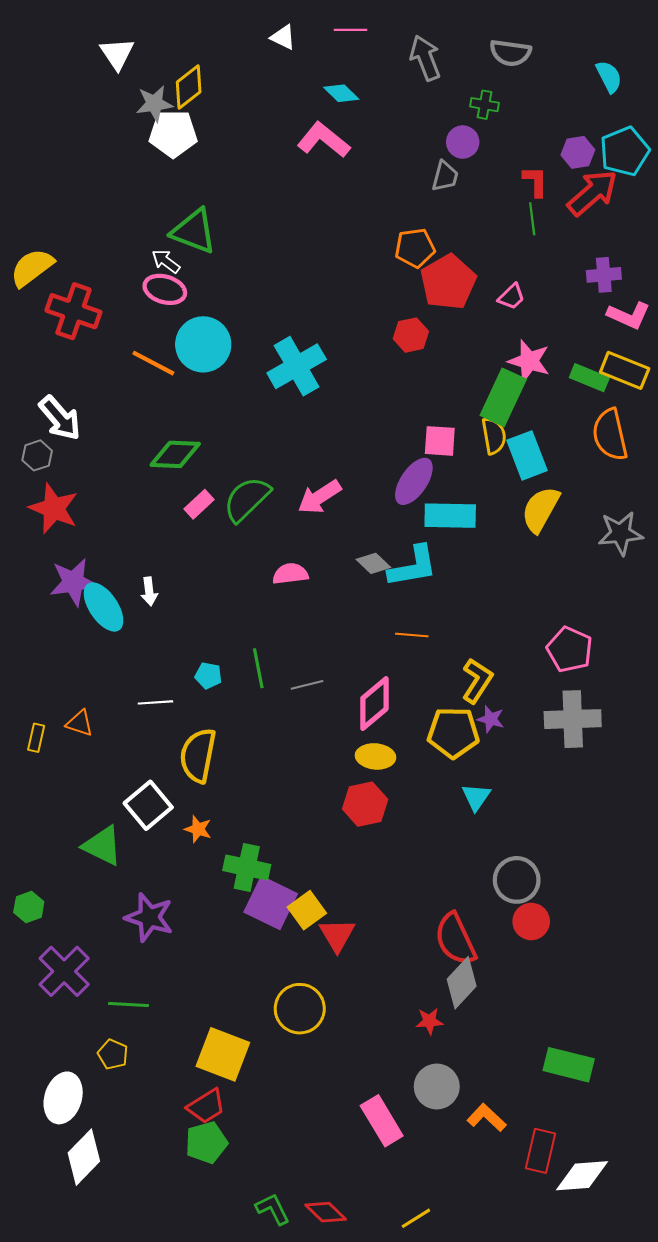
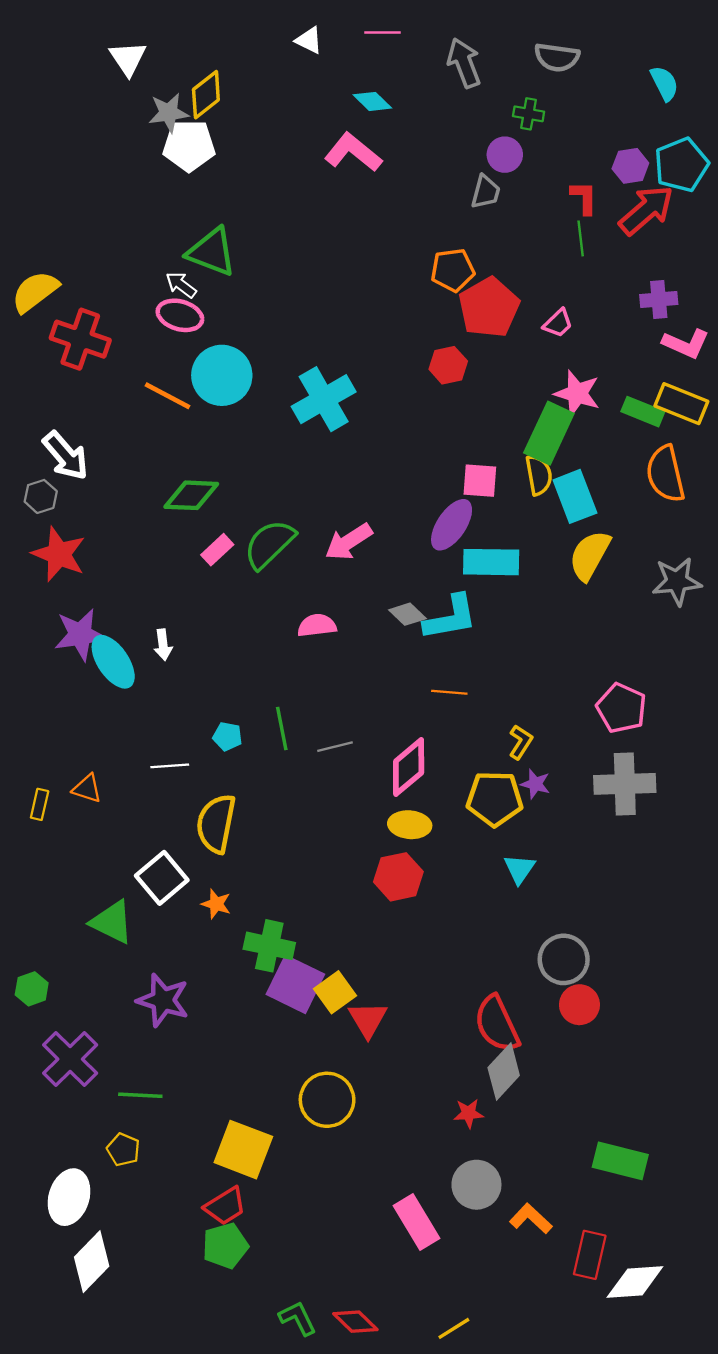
yellow L-shape: (477, 681) -> (521, 742), size x0.7

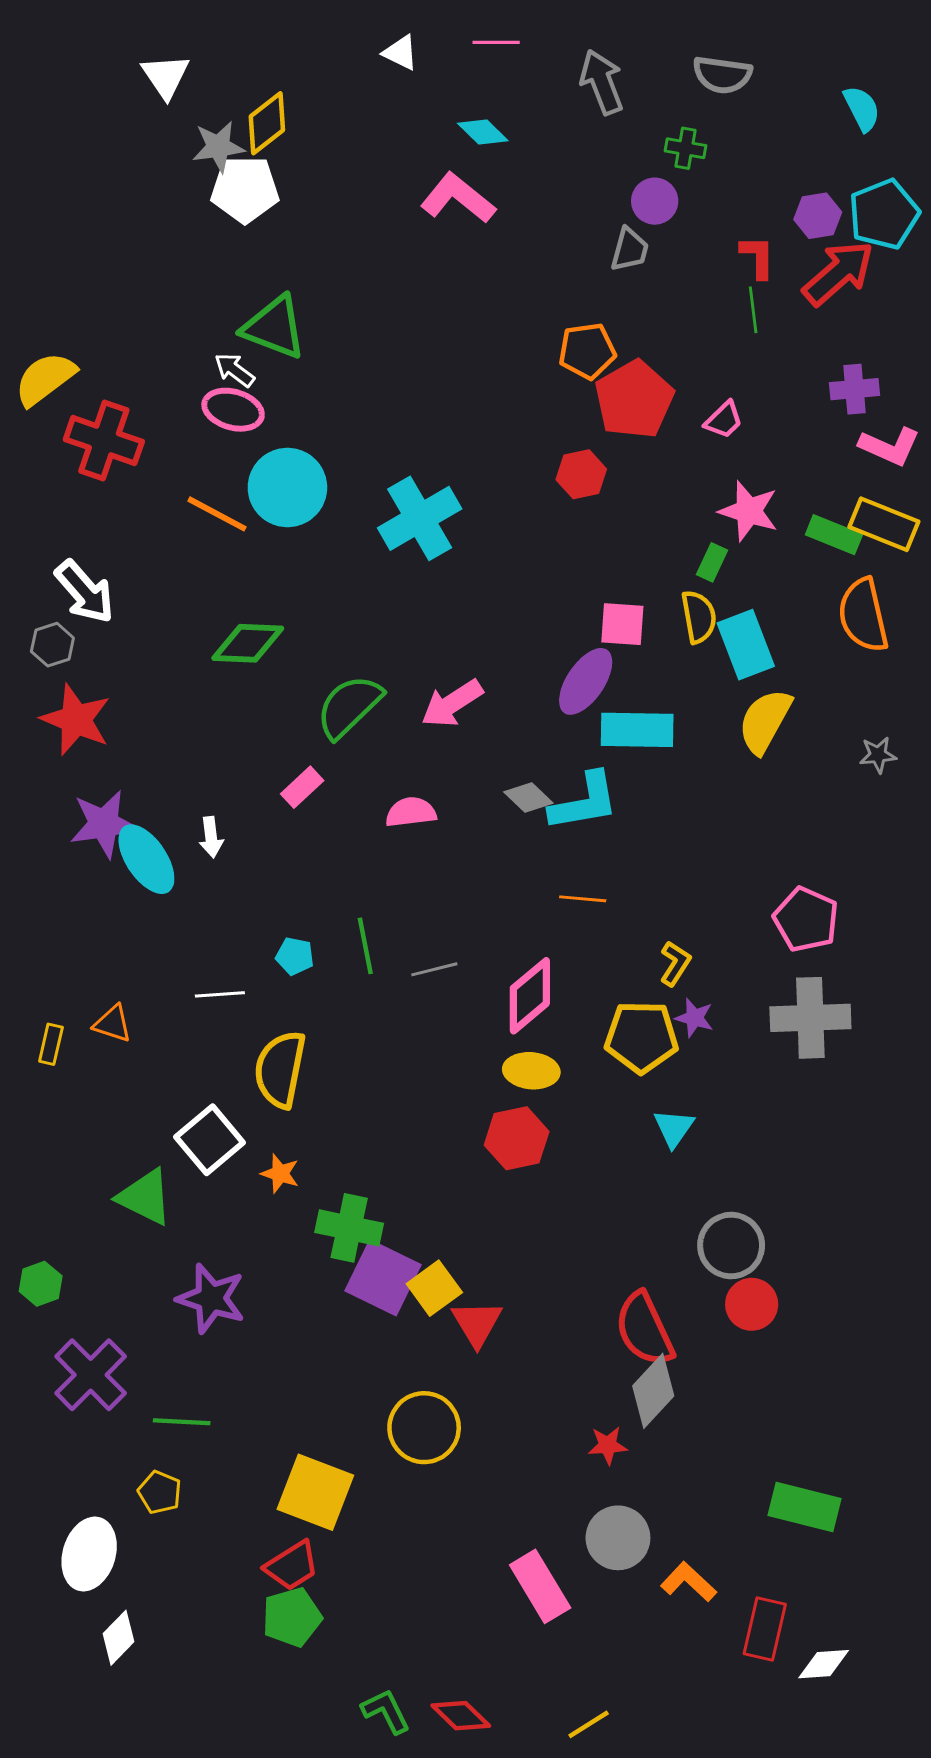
green rectangle: (549, 433) -> (712, 562), size x0.5
pink rectangle: (217, 550) -> (302, 787), moved
gray star: (677, 581) -> (878, 755), size x0.6
white diamond: (92, 1262) -> (119, 1638), size x0.7
white diamond: (635, 1282) -> (824, 1664), size x0.7

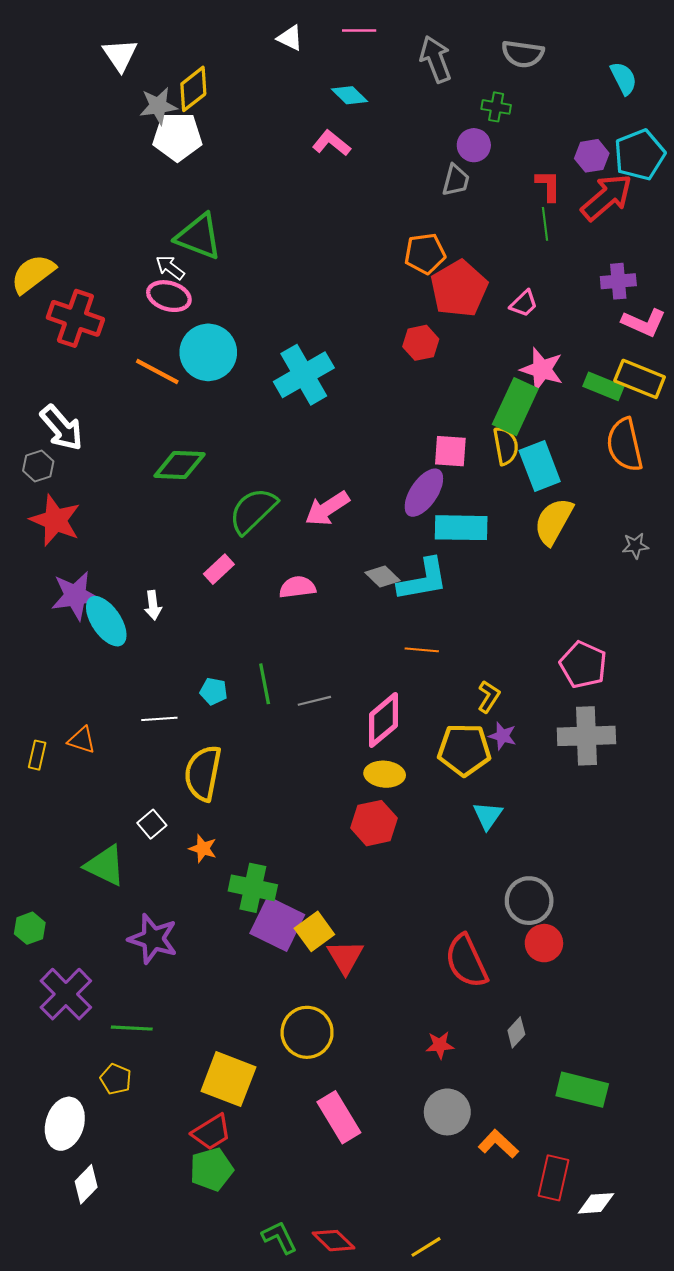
pink L-shape: (458, 198) -> (331, 143), size x0.7
green rectangle: (712, 562) -> (515, 407), size x2.0
white square: (210, 1140) -> (152, 824), size x0.6
gray diamond: (653, 1391) -> (516, 1032), moved, size x0.6
pink rectangle: (540, 1586) -> (339, 1117), moved

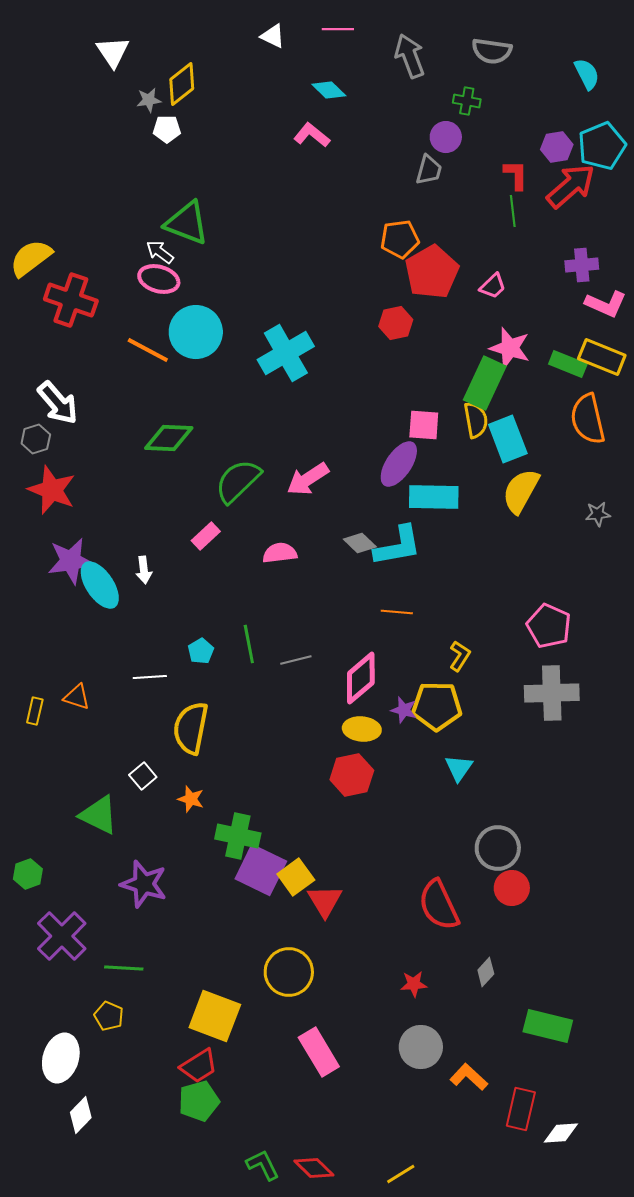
gray star: (158, 106) -> (149, 100), size x0.7
white pentagon: (177, 137) -> (167, 129), size x0.6
cyan pentagon: (214, 691) -> (201, 651), turned 30
purple star: (503, 736) -> (404, 710), moved

